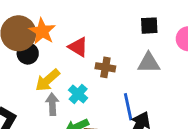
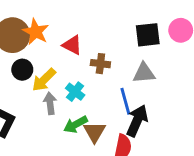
black square: (149, 26) -> (148, 35), moved, size x1.4
black circle: (28, 54) -> (22, 70), moved
gray triangle: (149, 63) -> (144, 73), moved

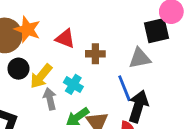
black square: (148, 35) -> (156, 31), moved

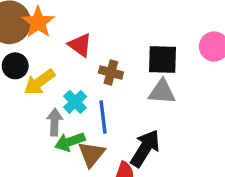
black square: (156, 31) -> (162, 60), moved
blue line: (124, 88) -> (103, 117), moved
gray arrow: (50, 99) -> (55, 122), moved

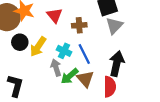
red triangle: (80, 45) -> (55, 15), turned 35
gray triangle: (162, 92) -> (114, 26), turned -30

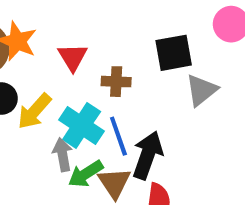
gray triangle: (114, 26) -> (201, 90), moved
cyan cross: (64, 51) -> (82, 126), size x1.5
black arrow: (117, 64) -> (148, 155), moved

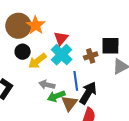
brown cross: (116, 82) -> (91, 56), moved, turned -32
cyan cross: (82, 126) -> (62, 55), moved
gray arrow: (63, 155) -> (47, 85), turned -77

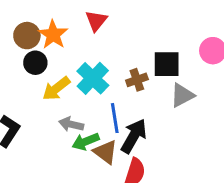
brown circle: (18, 26) -> (27, 36), size x0.7
red triangle: (61, 38) -> (96, 21), moved
black circle: (23, 52) -> (35, 63), moved
brown triangle: (69, 103) -> (106, 152), turned -30

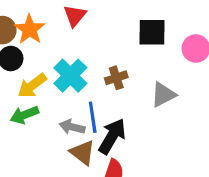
black square: (167, 64) -> (152, 32), moved
gray arrow: (71, 124) -> (72, 127), moved
green arrow: (86, 142) -> (24, 115), moved

